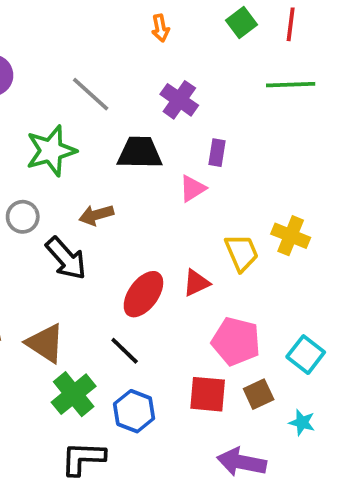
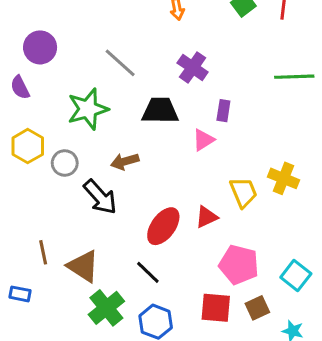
green line: (291, 85) -> (294, 77), moved

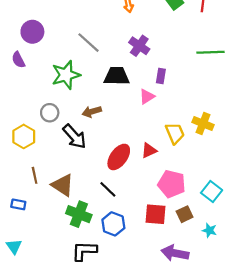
yellow hexagon: (28, 146) -> (24, 136), moved
green cross: (106, 308) -> (79, 214), turned -30

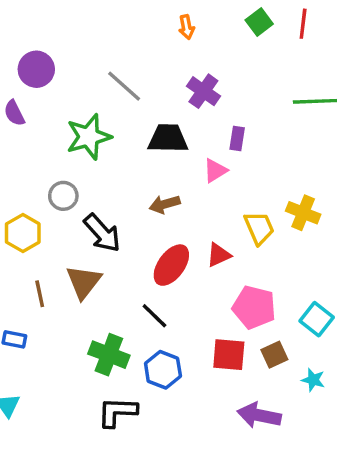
brown arrow: (92, 112) -> (165, 204), moved
brown triangle: (63, 185) -> (84, 282), moved, turned 35

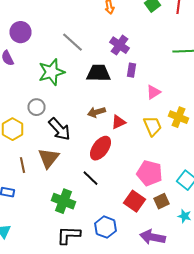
purple rectangle: (237, 138) -> (132, 70), moved
pink triangle: (215, 171) -> (154, 92), moved
red triangle: (219, 255) -> (118, 122), moved
red square: (229, 355) -> (134, 201), turned 30
blue hexagon: (163, 370) -> (106, 227), moved

